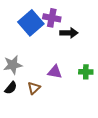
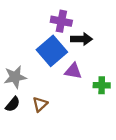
blue square: (31, 23) -> (52, 51), moved
purple triangle: (55, 72) -> (73, 71), moved

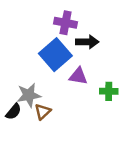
gray star: (15, 77) -> (29, 95), moved

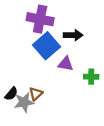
purple cross: (66, 23) -> (40, 19), moved, size x1.4
gray star: (29, 95) -> (24, 102), moved

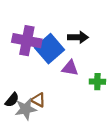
purple cross: (40, 19) -> (27, 41), moved
brown triangle: (36, 94) -> (38, 100), turned -48

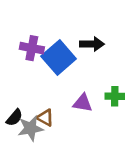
purple cross: (27, 41) -> (32, 48), size x0.7
purple triangle: (70, 68) -> (83, 103), moved

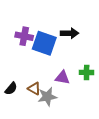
blue square: (59, 57) -> (44, 43), turned -30
gray star: (30, 128) -> (47, 97), moved

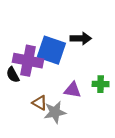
purple cross: (24, 36) -> (28, 61), moved, size x1.4
black semicircle: (11, 89) -> (13, 75), moved, turned 112

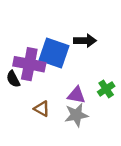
green cross: (101, 84) -> (106, 89), turned -35
gray star: (55, 112) -> (76, 115), moved

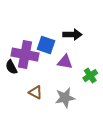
blue square: (54, 53) -> (46, 45), size x0.7
purple triangle: (76, 95) -> (65, 62), moved

